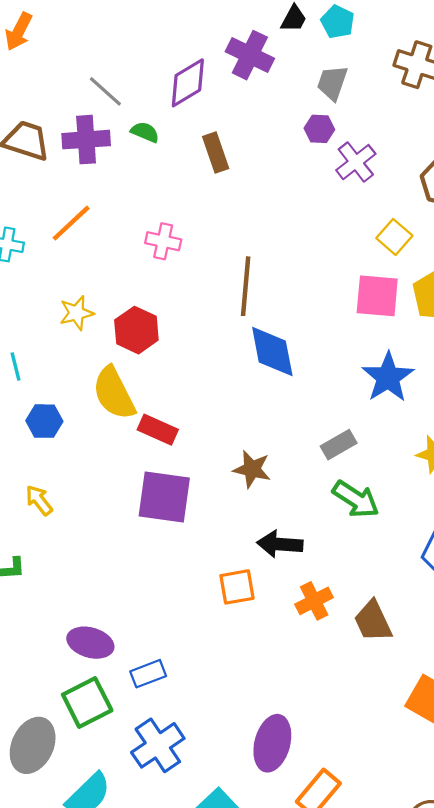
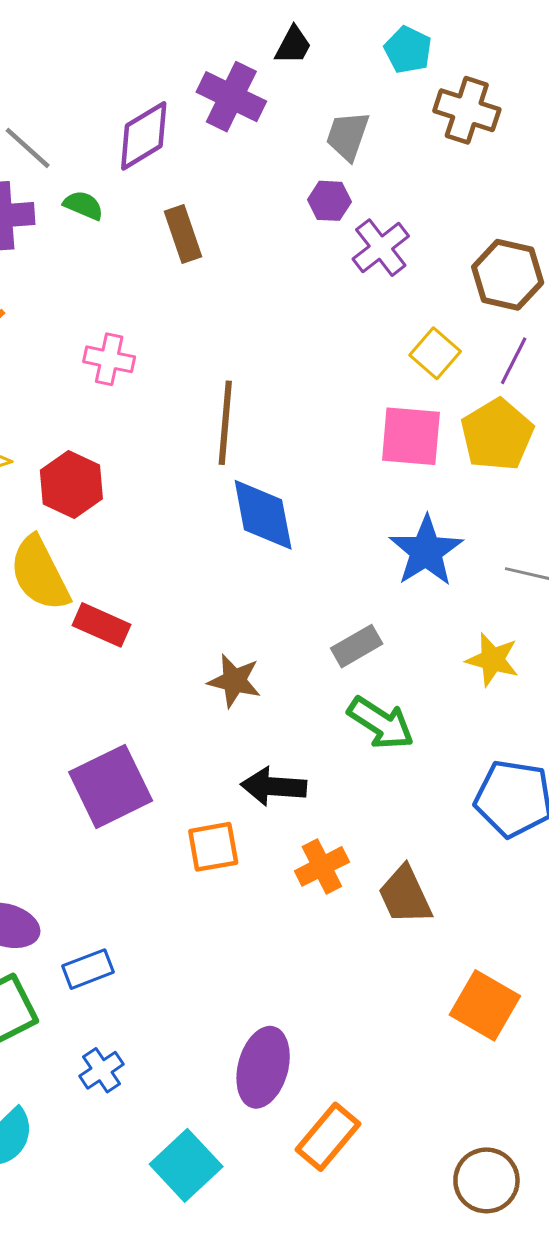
cyan pentagon: (338, 22) -> (408, 50), moved
purple square: (164, 497) -> (111, 786), moved, turned -34
blue cross: (158, 745) -> (102, 1070), size x0.6

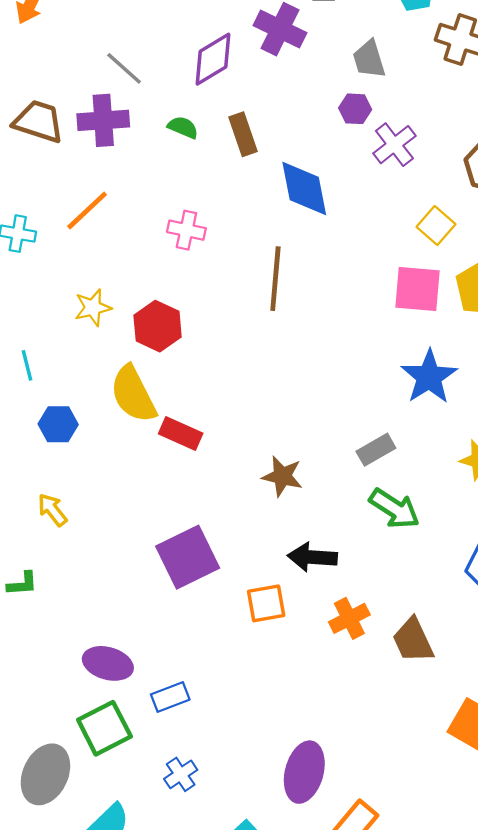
gray trapezoid: (348, 136) -> (369, 59), turned -36
green semicircle: (83, 205) -> (183, 127), moved
blue diamond: (263, 515) -> (304, 189), moved

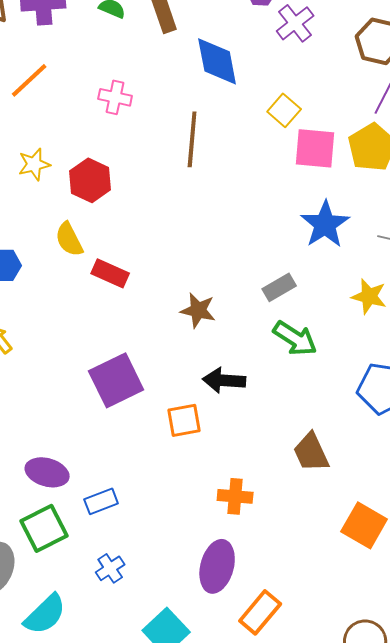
yellow square: (436, 226) -> (284, 110), moved
yellow semicircle: (133, 394) -> (69, 239), size x0.7
orange cross: (349, 618) -> (235, 496), moved, turned 32

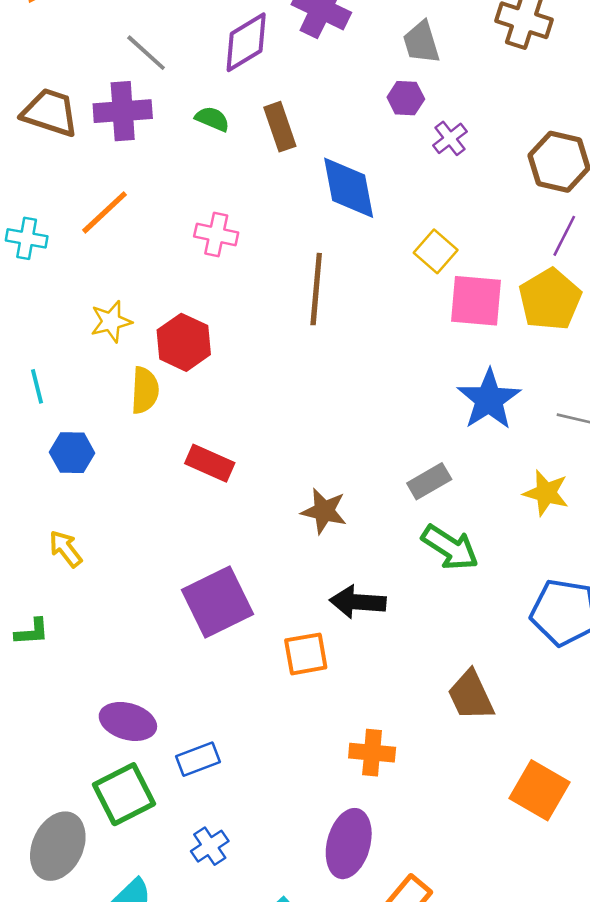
purple cross: (295, 23) -> (450, 138), size x0.7
yellow semicircle: (69, 239) -> (145, 390), moved, turned -150

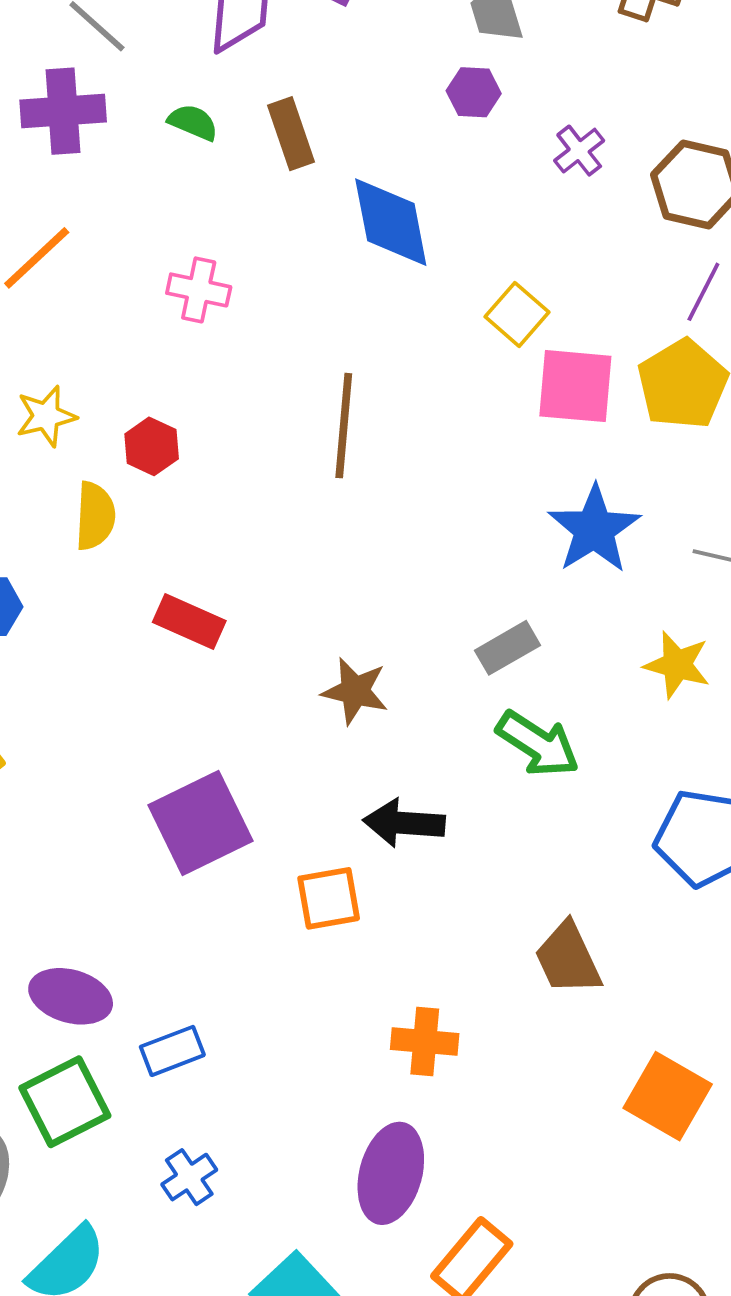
purple cross: (450, 138) -> (579, 151), moved
brown line: (316, 289) -> (344, 426), moved
red hexagon: (184, 342) -> (152, 446), size x0.7

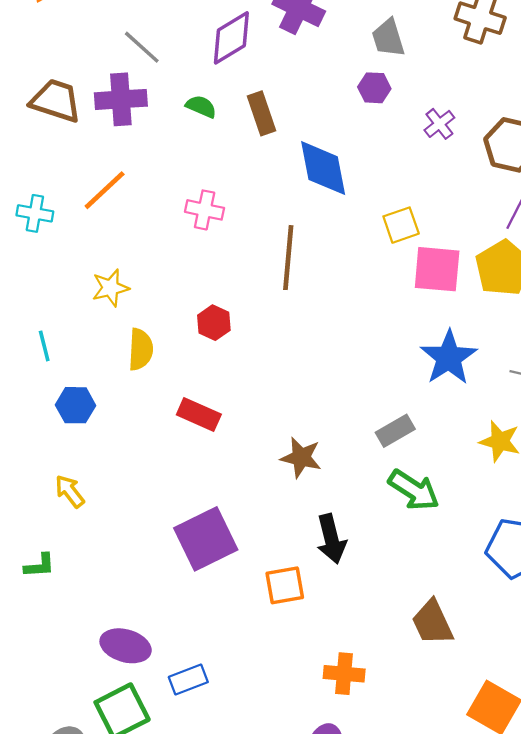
yellow square: (517, 314) -> (401, 225), turned 30
brown line: (344, 426) -> (288, 258), moved
red hexagon: (152, 446) -> (214, 323), moved
black arrow: (404, 823) -> (331, 539), turned -108

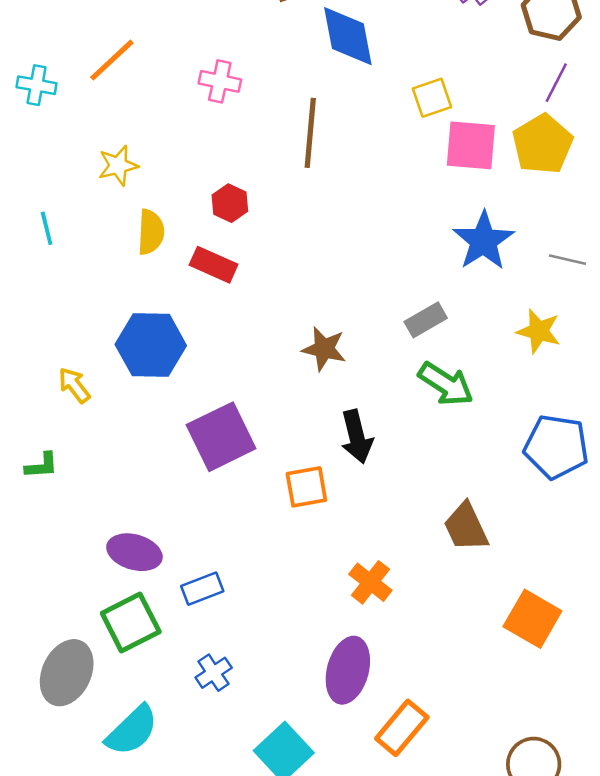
blue hexagon: (76, 405) -> (151, 345), moved, size x1.6
red rectangle: (199, 414) -> (214, 265), moved
orange cross: (344, 674) -> (370, 582), turned 33

